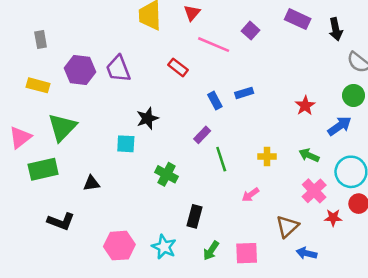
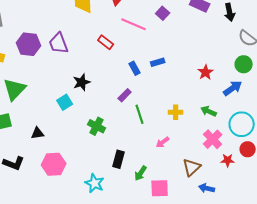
cyan square: (126, 144) -> (65, 102), turned -35
pink hexagon: (119, 246) -> (54, 164), moved
green arrow: (211, 251) -> (141, 173), moved

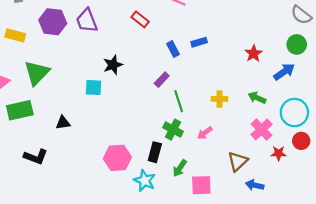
cyan square: (65, 102) -> (94, 88), turned 35
green cross: (97, 126) -> (173, 130), moved
pink hexagon: (54, 164) -> (117, 158), moved
cyan star: (95, 183) -> (145, 181), moved

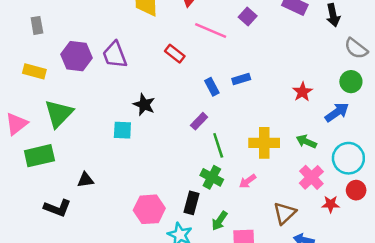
black star: (113, 65) -> (144, 105), turned -30
yellow cross: (220, 99) -> (264, 143), size x1.6
black triangle: (63, 123) -> (85, 180), moved

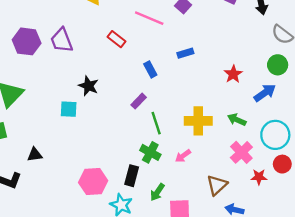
blue rectangle: (241, 79) -> (185, 53), moved

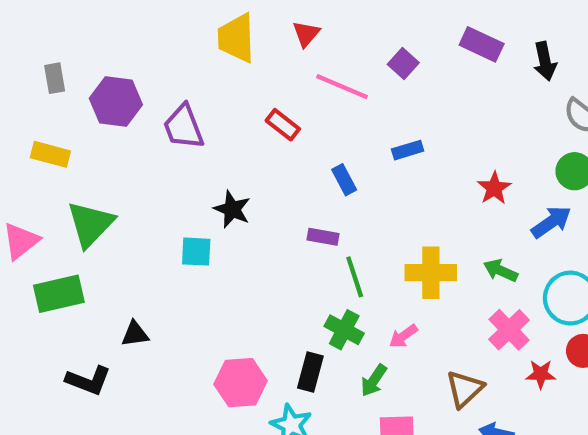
purple hexagon: (27, 41) -> (116, 101), moved
purple rectangle: (139, 101) -> (323, 237), turned 56
green arrow: (157, 192) -> (374, 380), moved

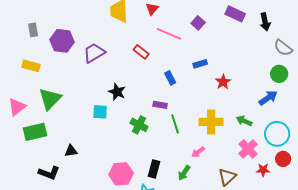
purple trapezoid: (184, 127) -> (94, 53), turned 80
red star: (494, 188) -> (223, 82), moved
green cross: (344, 330) -> (139, 125), moved

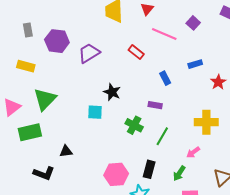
green line: (175, 124) -> (162, 136), moved, turned 48

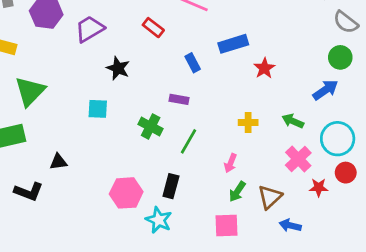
blue rectangle: (195, 64) -> (233, 44), size x1.5
black star: (112, 92) -> (118, 68), moved
yellow cross: (206, 122) -> (248, 122), size x0.6
pink arrow: (193, 152) -> (231, 163), turned -32
green arrow: (179, 173) -> (237, 192), moved

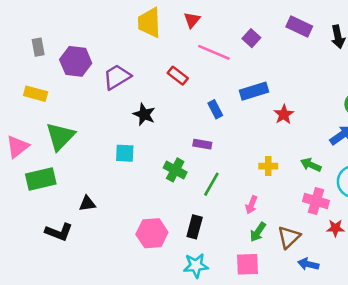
pink cross: (298, 159) -> (316, 201), turned -30
cyan star: (159, 220) -> (196, 266), moved, turned -30

